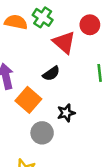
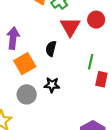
black semicircle: (51, 74) -> (51, 49), turned 120

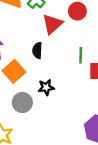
red triangle: (70, 27) -> (52, 24), turned 30

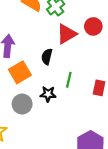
green line: (81, 55) -> (69, 80), moved

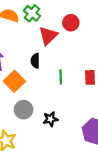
black star: (48, 94) -> (50, 119), moved

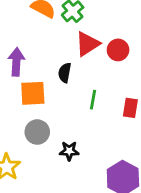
red circle: (71, 23) -> (118, 50), moved
orange square: (14, 81) -> (33, 93), turned 30

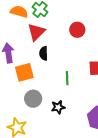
red triangle: (88, 44) -> (36, 32), moved
green line: (93, 100) -> (67, 78), moved

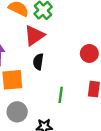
red circle: (77, 30) -> (89, 53), moved

